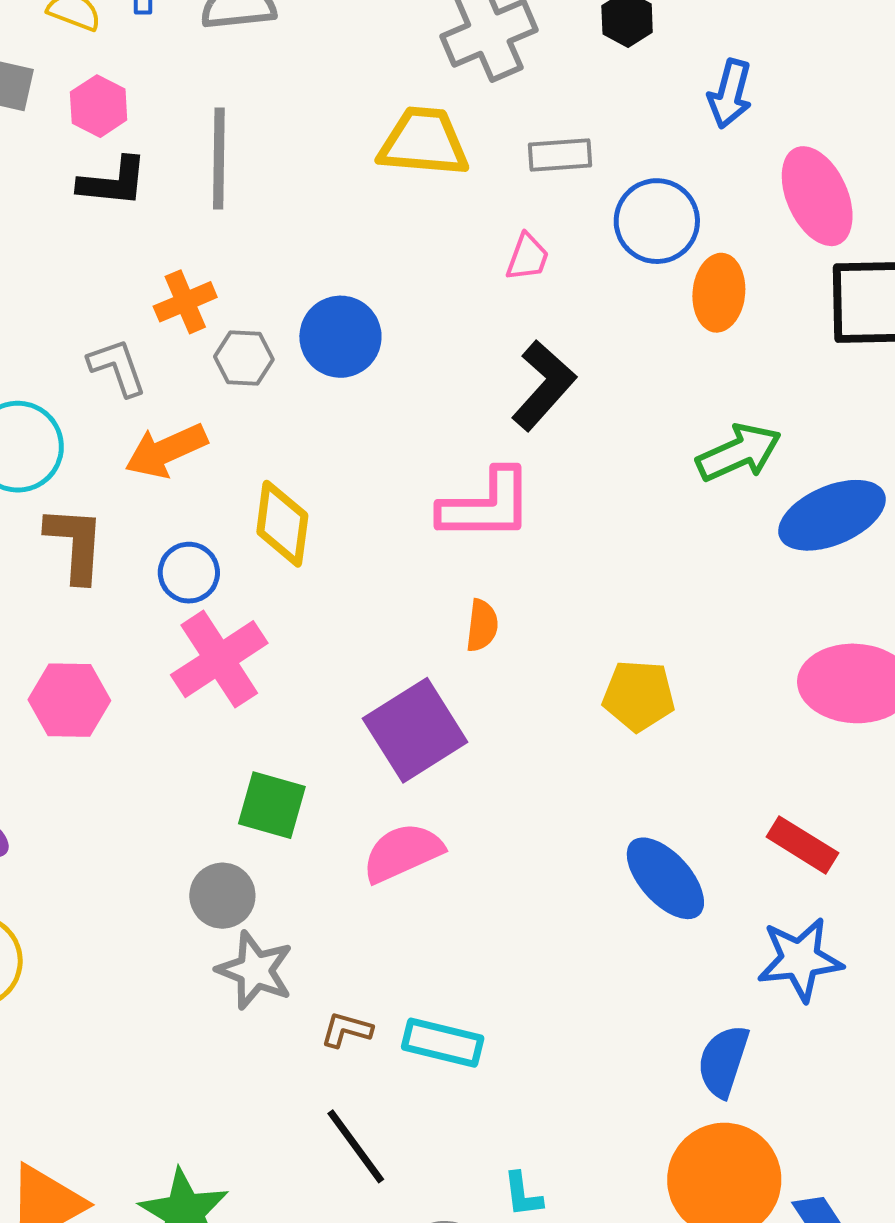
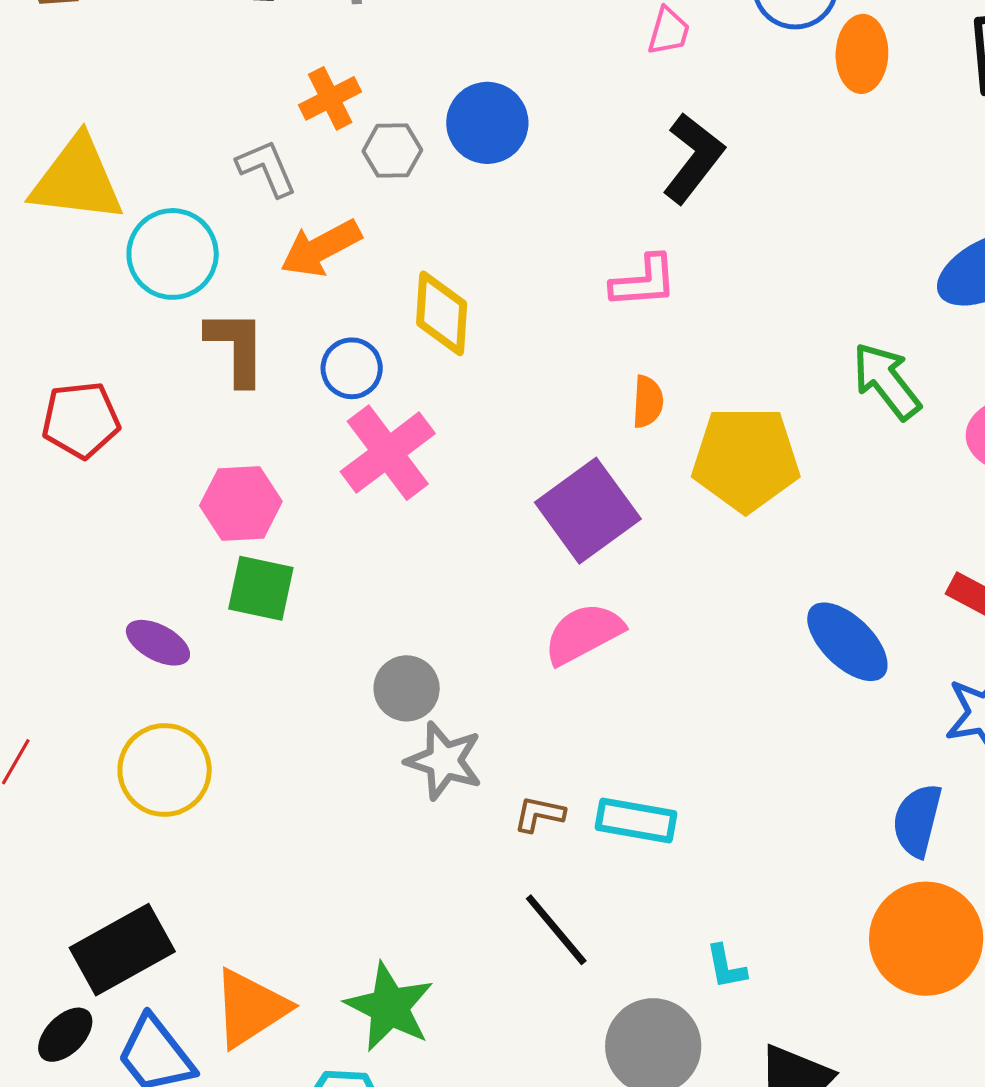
green arrow: (739, 453) -> (887, 381), moved, turned -100
pink L-shape: (486, 505) -> (644, 281), size x0.7
yellow pentagon: (639, 696) -> (746, 459), moved, size x1.5
green square: (272, 805) -> (261, 588), moved

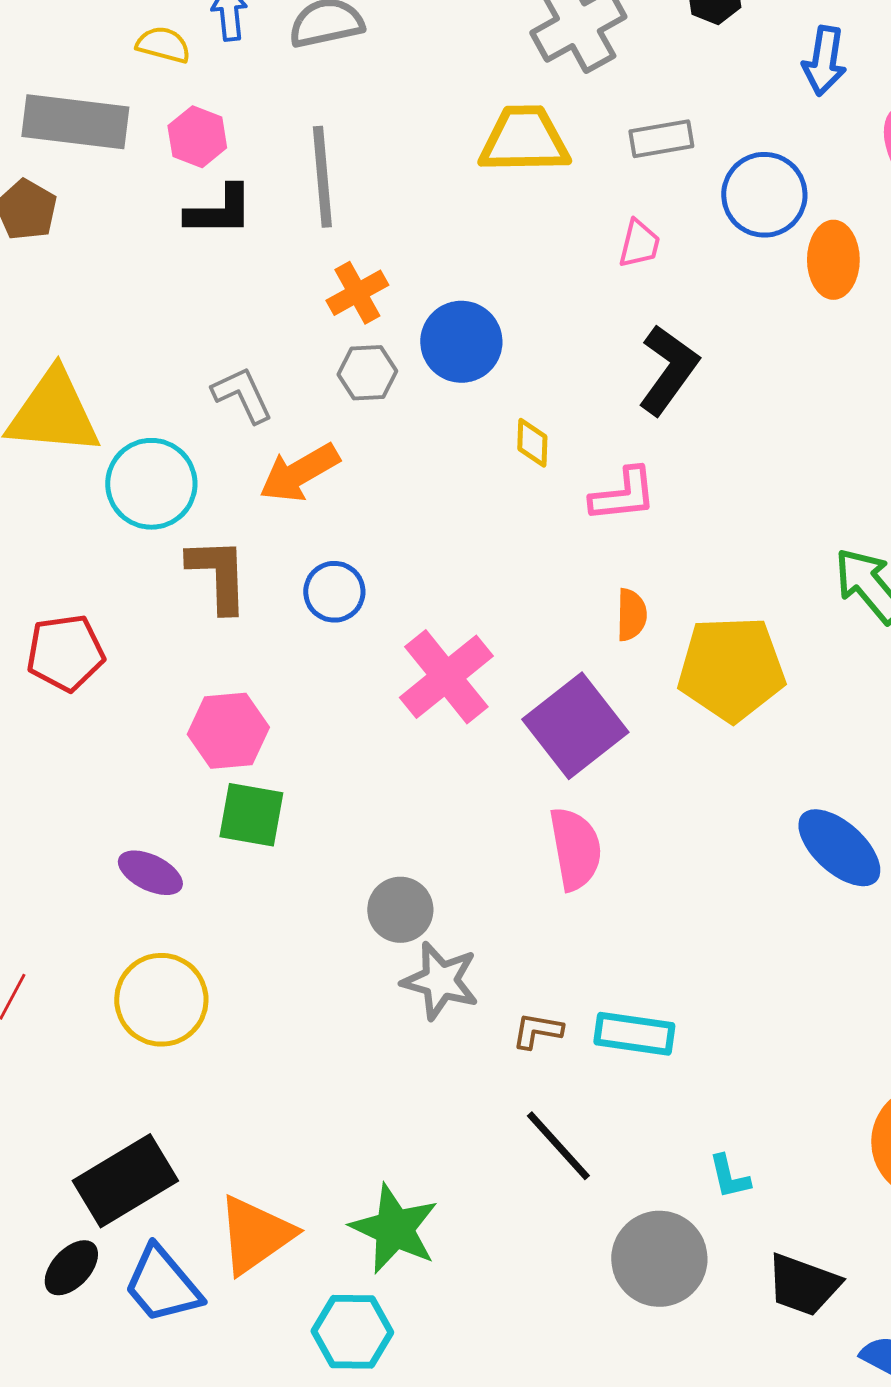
orange cross: (330, 98) -> (357, 293), moved
yellow diamond: (442, 313) -> (532, 443), moved, size x0.6
pink cross: (388, 453) -> (446, 677), moved
pink semicircle: (584, 634) -> (575, 849), turned 110

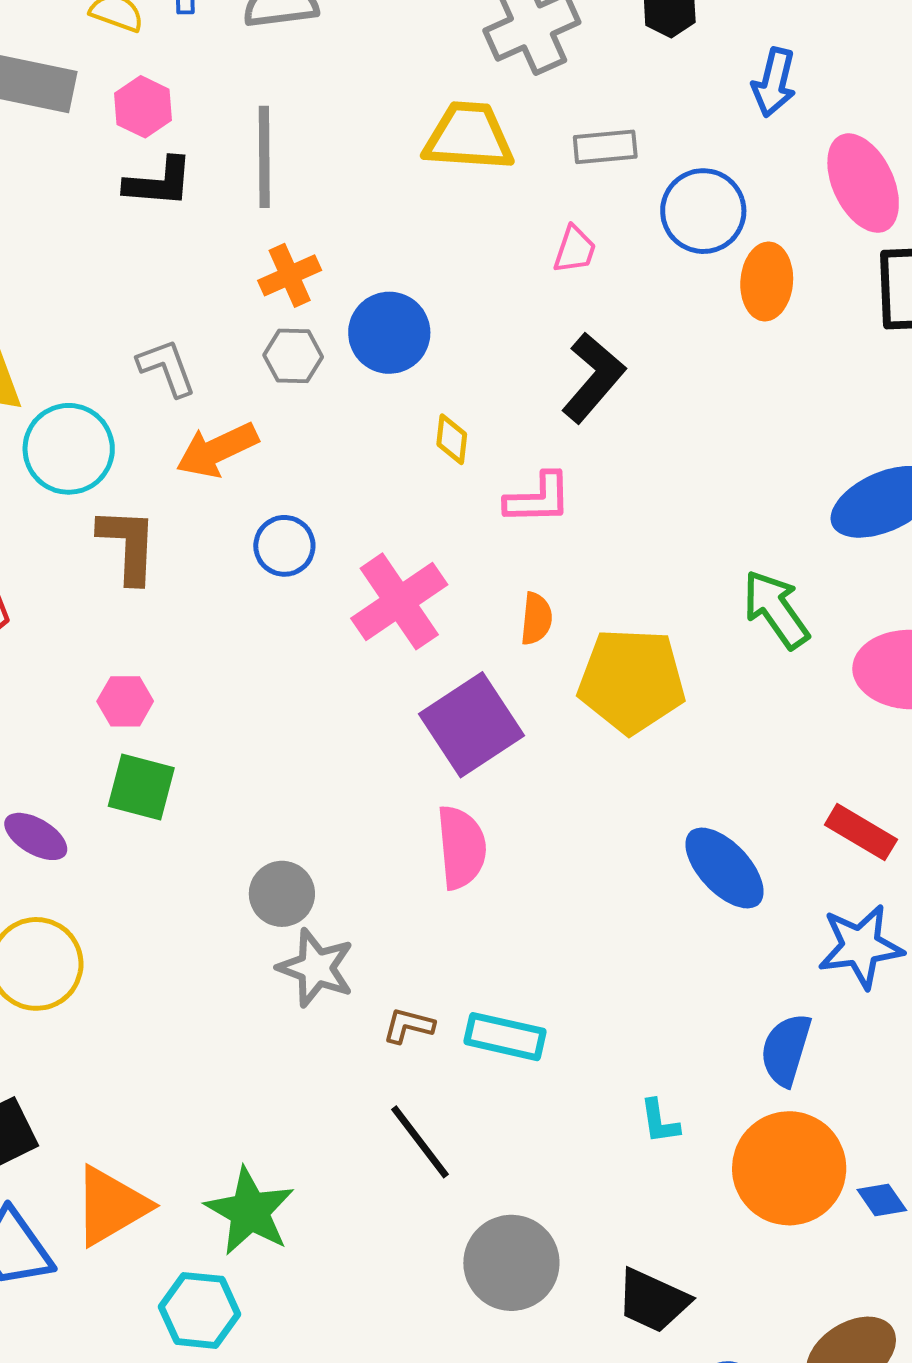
blue circle: (334, 592) -> (284, 546), moved
pink cross: (446, 677) -> (399, 601), moved
pink hexagon: (228, 731) -> (125, 701), size x0.7
cyan L-shape: (729, 1177) -> (660, 1122), moved

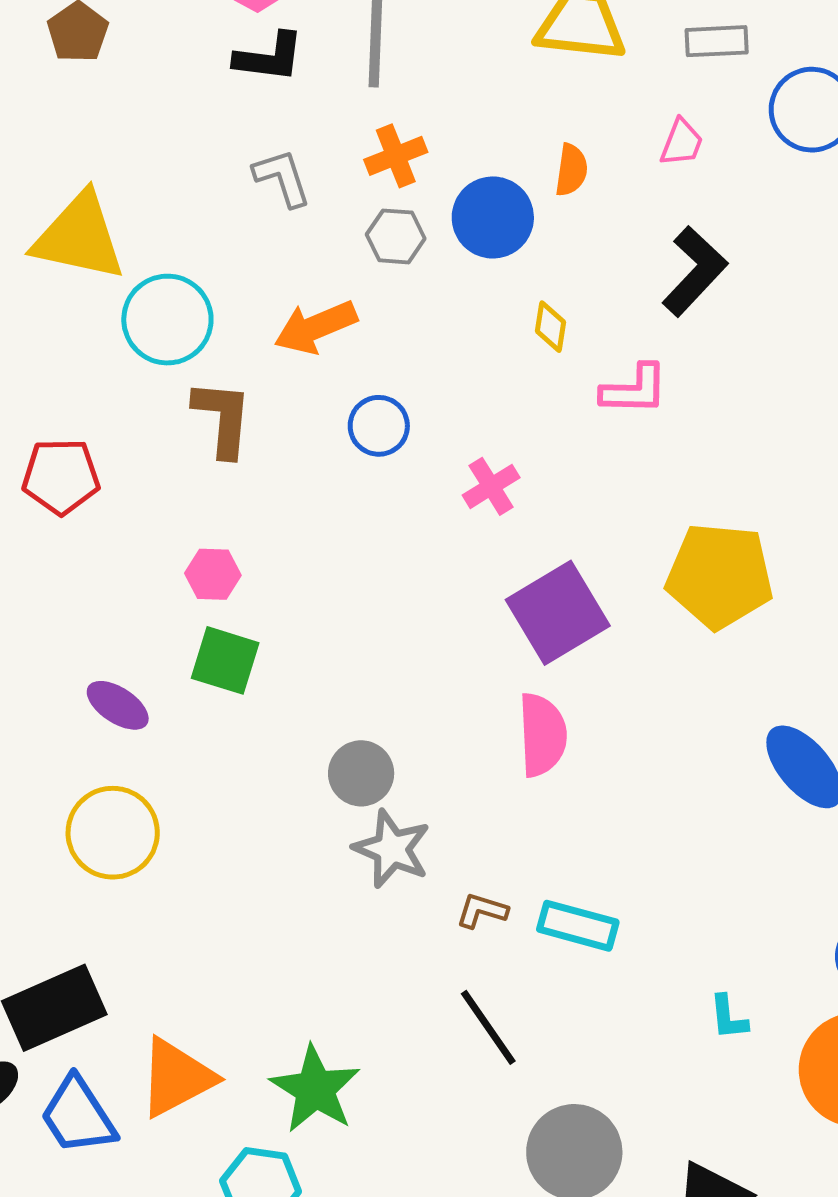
gray L-shape: (167, 368) -> (282, 178), moved
pink cross: (399, 601) -> (491, 486), size x0.6
orange semicircle: (536, 619) -> (571, 170), moved

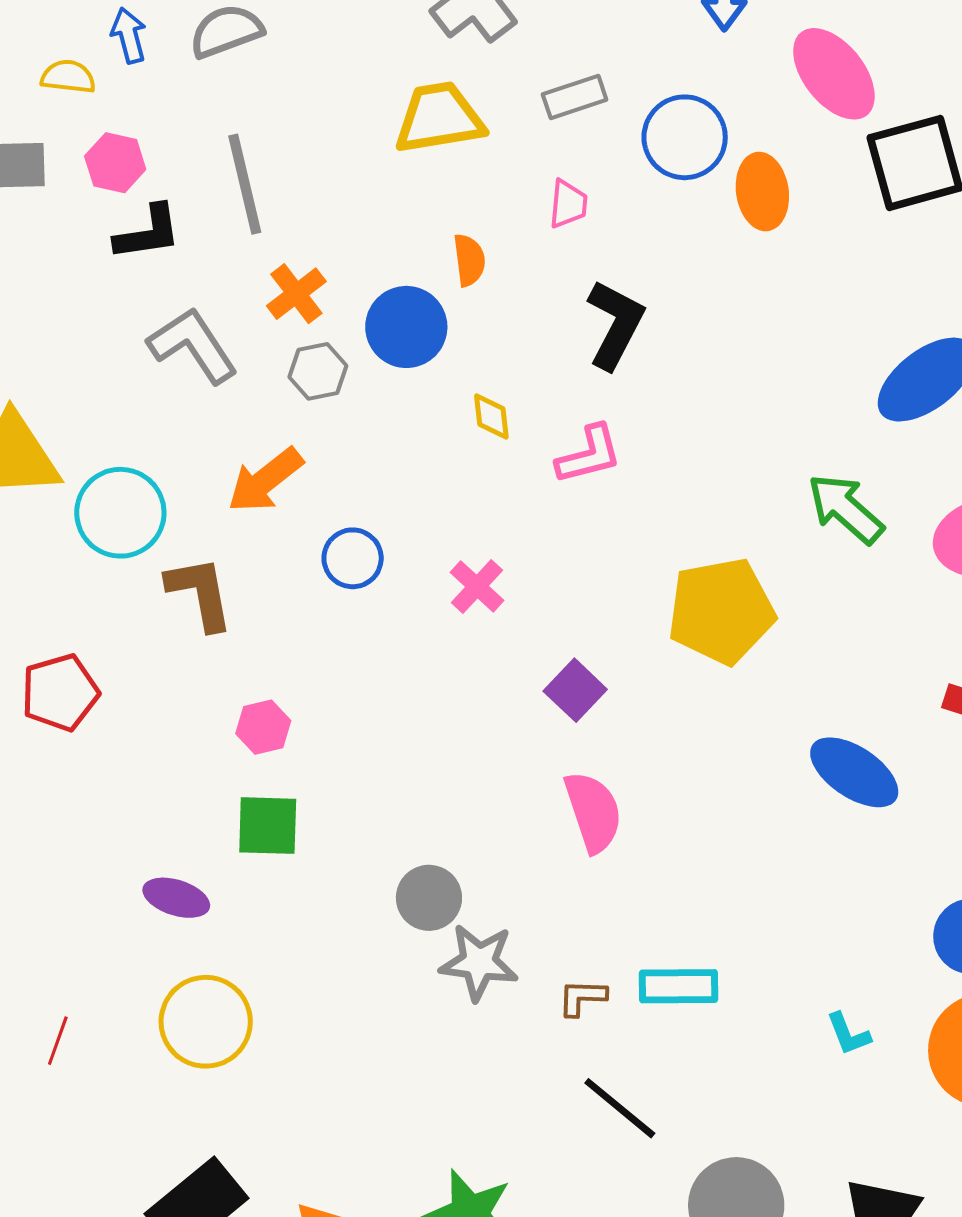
gray L-shape: (282, 178) -> (193, 345), size x1.4
pink hexagon: (213, 574) -> (263, 727), moved
purple square: (558, 613) -> (575, 690), size x0.6

